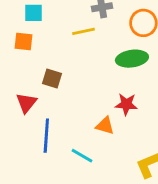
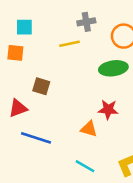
red triangle: (26, 103) -> (18, 108), turned 30
blue line: (46, 136) -> (36, 138), turned -76
cyan line: (82, 156) -> (85, 166), moved

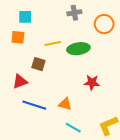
yellow line: (70, 44) -> (53, 44), moved
green ellipse: (113, 68) -> (78, 49), moved
orange triangle: (89, 129) -> (65, 104), moved

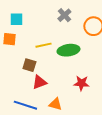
gray cross: (74, 13) -> (64, 15), turned -32
red triangle: (20, 81) -> (39, 82), moved

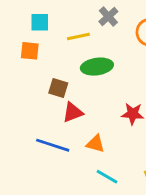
yellow line: (43, 45) -> (78, 37), moved
green ellipse: (68, 50) -> (97, 67), moved

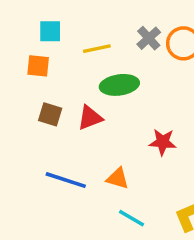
gray cross: (108, 16) -> (149, 38), moved
brown square: (58, 88) -> (50, 114), moved
red triangle: (73, 112) -> (90, 118), moved

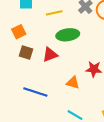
orange square: (38, 66) -> (19, 32), moved, turned -32
orange triangle: (118, 178) -> (73, 83), moved

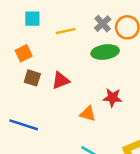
green ellipse: (68, 35) -> (105, 52), moved
blue line: (35, 92) -> (24, 125), moved

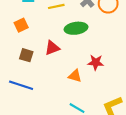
green ellipse: (105, 52) -> (76, 28), moved
brown square: (32, 78) -> (26, 55), moved

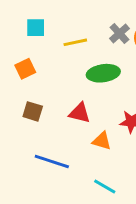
red triangle: (52, 48) -> (80, 113), moved, turned 35
blue line: (21, 85) -> (52, 161), moved

